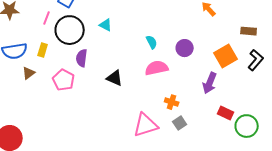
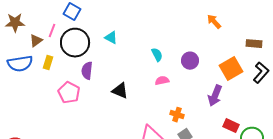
pink semicircle: (157, 68) -> (162, 81), size x0.6
brown triangle: (29, 73) -> (36, 41), moved

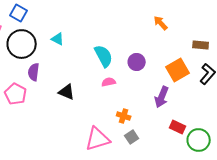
cyan semicircle: (157, 55) -> (104, 56), size x1.6

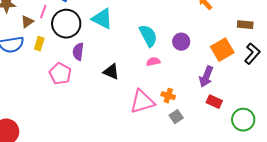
cyan triangle: (58, 39) -> (102, 19), size x1.6
red rectangle: (178, 127) -> (214, 102), moved
pink triangle: (98, 139) -> (142, 102), moved

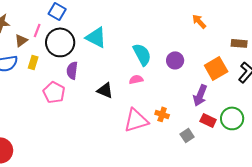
pink semicircle: (153, 62) -> (136, 79), moved
gray square: (176, 117) -> (187, 135), moved
green circle: (243, 120) -> (232, 118), moved

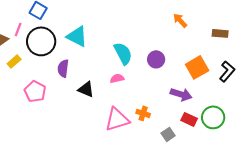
brown rectangle: (239, 43) -> (220, 33), moved
yellow rectangle: (33, 62) -> (14, 61), turned 32
purple semicircle: (72, 70) -> (63, 68), moved
purple arrow: (200, 95) -> (181, 94), turned -95

